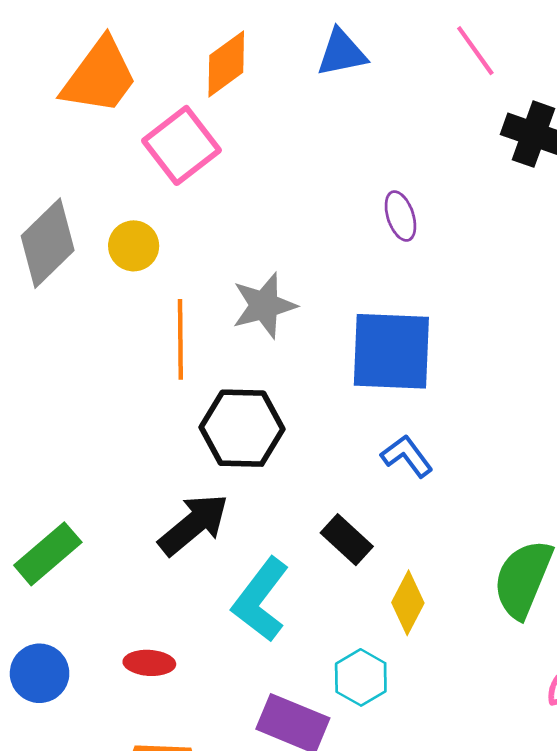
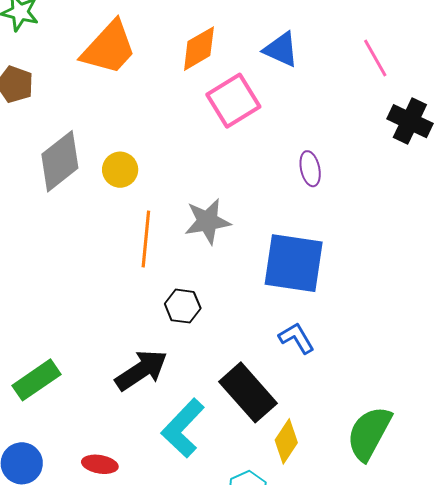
blue triangle: (342, 53) -> (281, 49), turned 30
pink square: (181, 145) -> (233, 101), moved
black hexagon: (242, 428) -> (183, 306), size x0.6
black rectangle: (347, 540) -> (248, 392), size x1.6

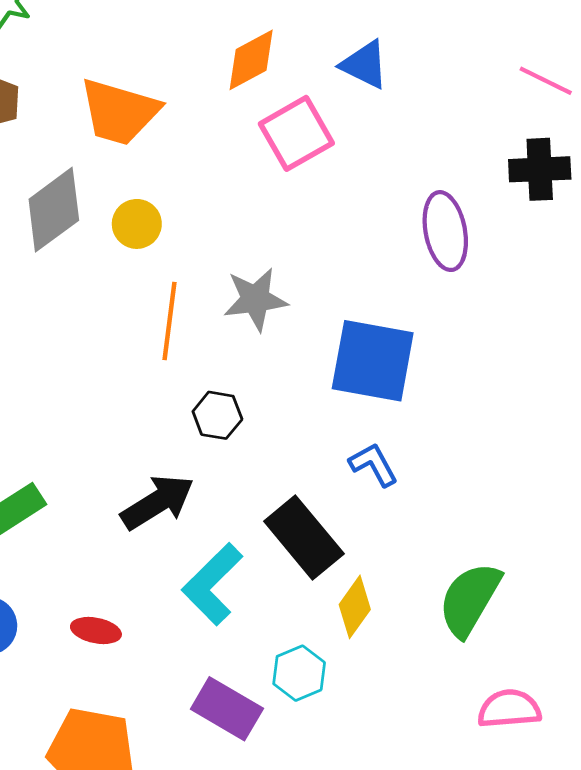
orange trapezoid: (109, 48) -> (119, 112), moved, turned 62
pink line: (375, 58) -> (546, 81), moved, turned -36
black cross: (410, 121) -> (540, 169), turned -30
purple ellipse: (310, 169) -> (445, 231), moved, size x1.6

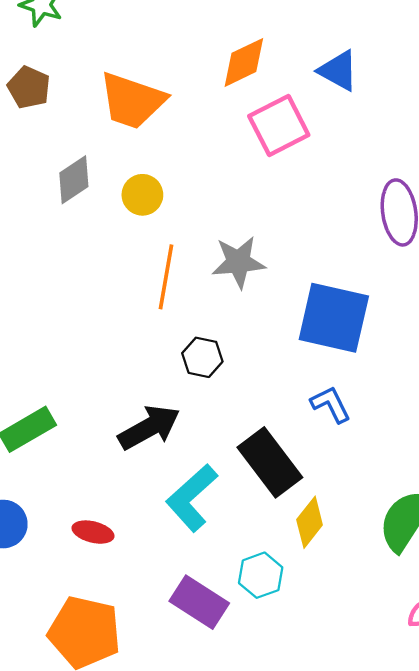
gray diamond: (54, 210) -> (74, 180), size x0.7

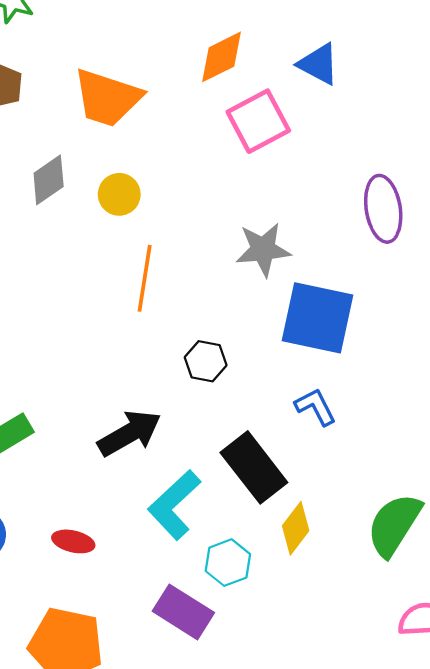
gray star: (238, 262) -> (263, 249), moved
black hexagon: (202, 357) -> (206, 361), moved
cyan hexagon: (261, 575) -> (228, 563), moved

